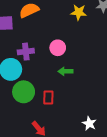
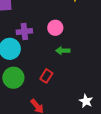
green circle: (24, 92) -> (13, 78), moved
red rectangle: (48, 97) -> (46, 76), turned 32

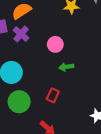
purple cross: (24, 31) -> (21, 34), moved, turned -35

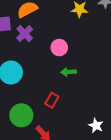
green circle: (19, 102) -> (21, 115), moved

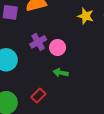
purple cross: (25, 34) -> (38, 42), moved

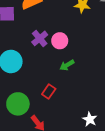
green arrow: (61, 73) -> (67, 65), turned -32

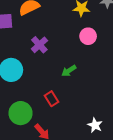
pink circle: (60, 41) -> (88, 36), moved
red rectangle: (49, 91) -> (51, 99), turned -64

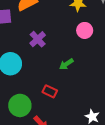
red rectangle: (51, 99) -> (50, 91), turned -32

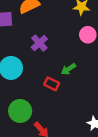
red rectangle: (50, 91) -> (52, 84), moved

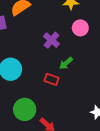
purple cross: (39, 43) -> (51, 40), moved

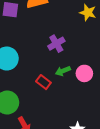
pink circle: (80, 28) -> (84, 73), moved

